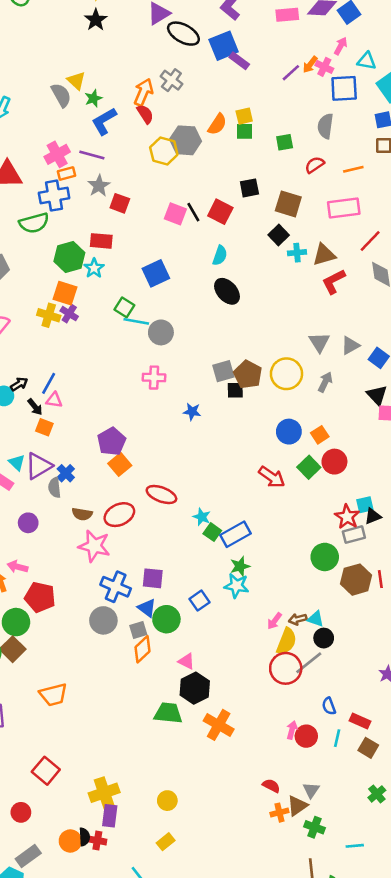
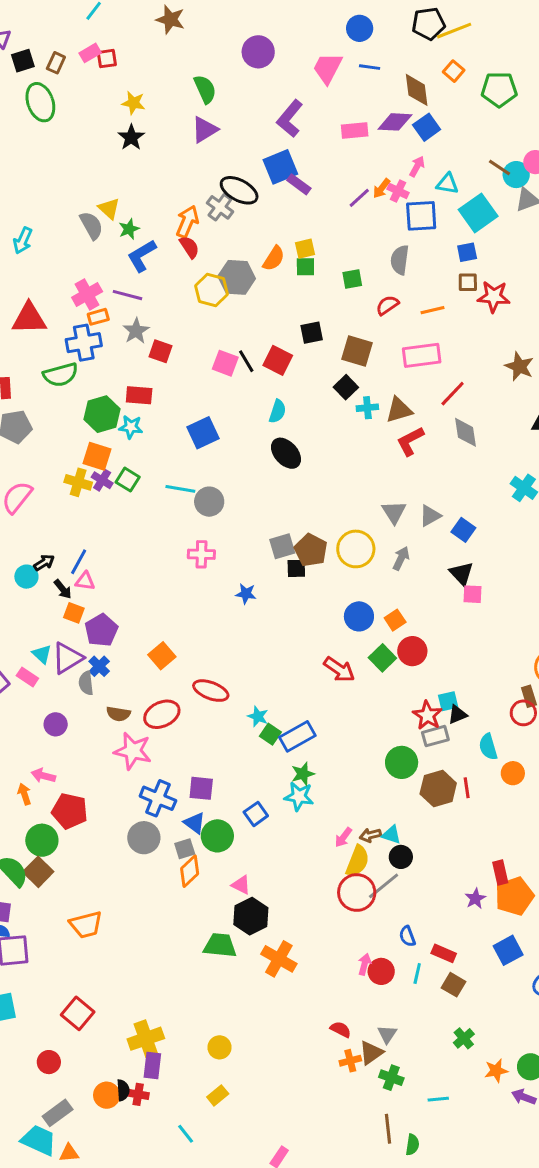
black ellipse: (183, 34) -> (239, 190), moved
cyan star: (94, 268) -> (131, 427), turned -30
green square: (124, 307) -> (128, 480), moved
purple pentagon: (112, 441) -> (101, 630), moved

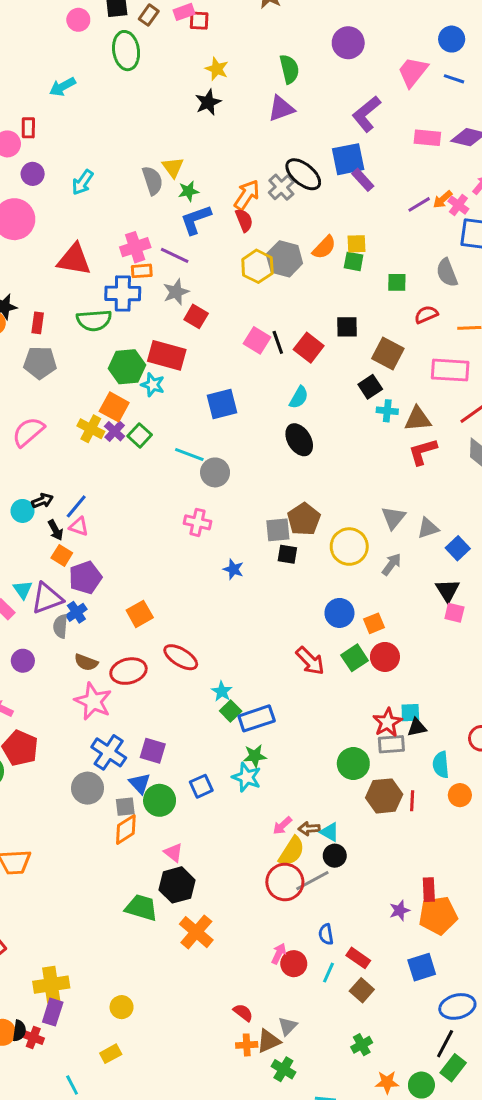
gray semicircle: (400, 260) -> (447, 273), turned -40
red rectangle: (139, 395) -> (167, 355), size x1.4
brown pentagon: (311, 550) -> (304, 519), moved

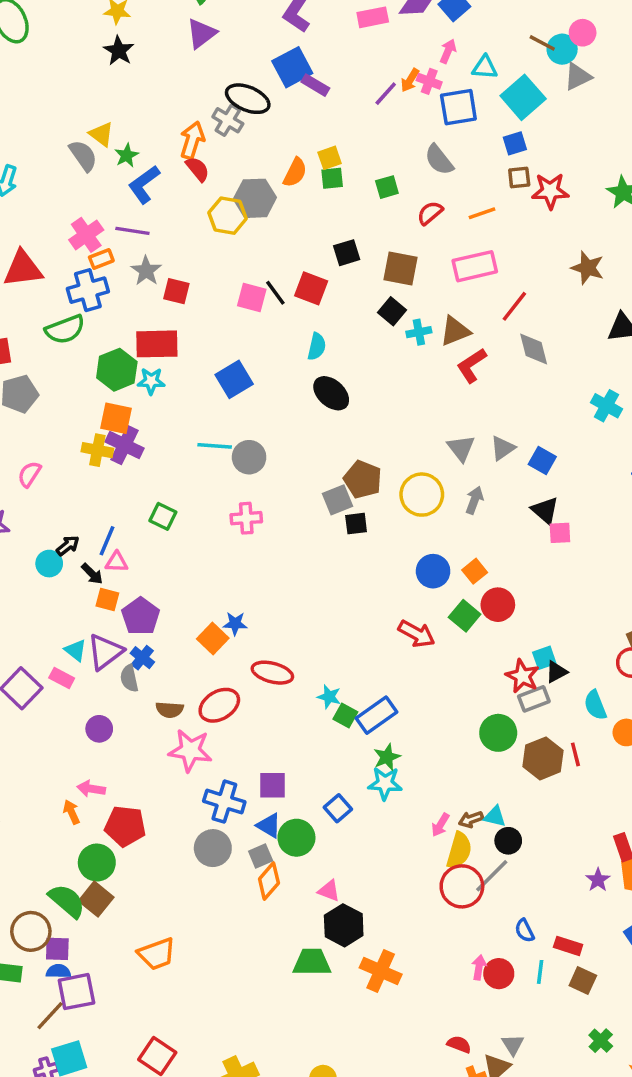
purple cross: (115, 431) -> (124, 445), size x1.5
pink semicircle: (28, 432) -> (29, 474), size x0.7
green square: (140, 435) -> (163, 516), moved
blue star: (233, 569) -> (235, 624), moved

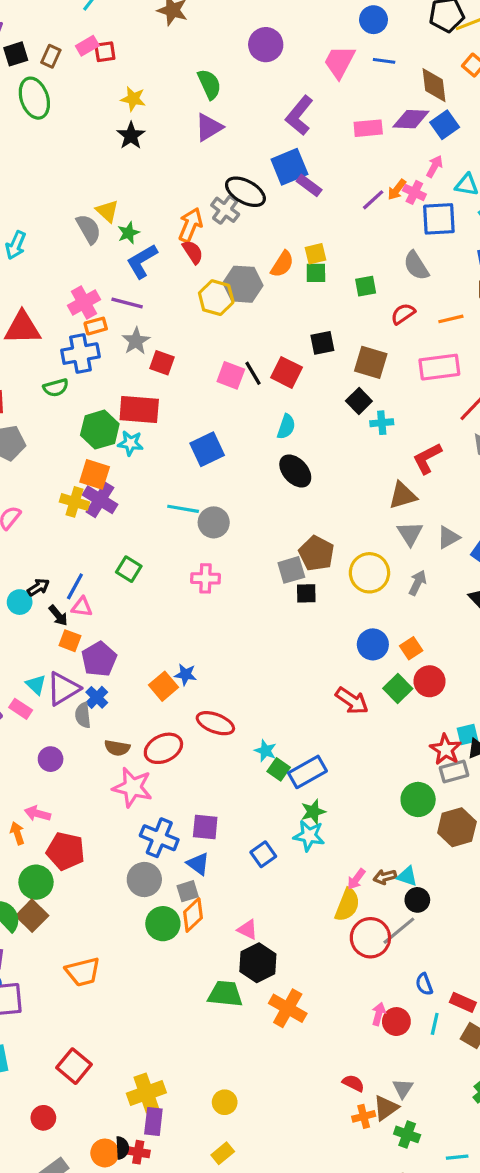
green semicircle: (65, 329) -> (56, 388), size x0.7
brown triangle: (455, 331) -> (403, 495), moved
green circle: (296, 838) -> (163, 924), moved
yellow semicircle: (459, 850) -> (347, 905), moved

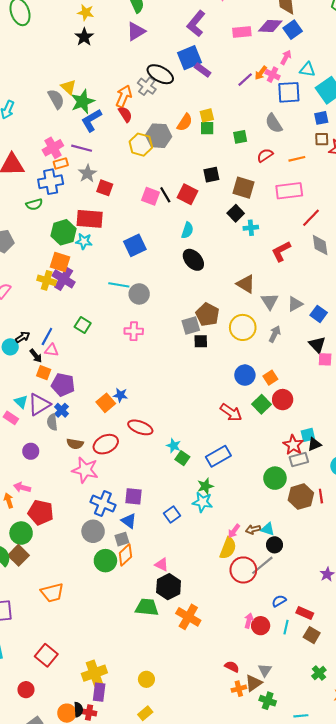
green star: (129, 233) -> (83, 102), size x1.6
brown triangle: (403, 495) -> (246, 284), moved, turned 48
purple pentagon: (99, 659) -> (63, 385), turned -30
blue rectangle: (307, 772) -> (218, 456), moved
blue semicircle: (424, 984) -> (279, 601), turned 80

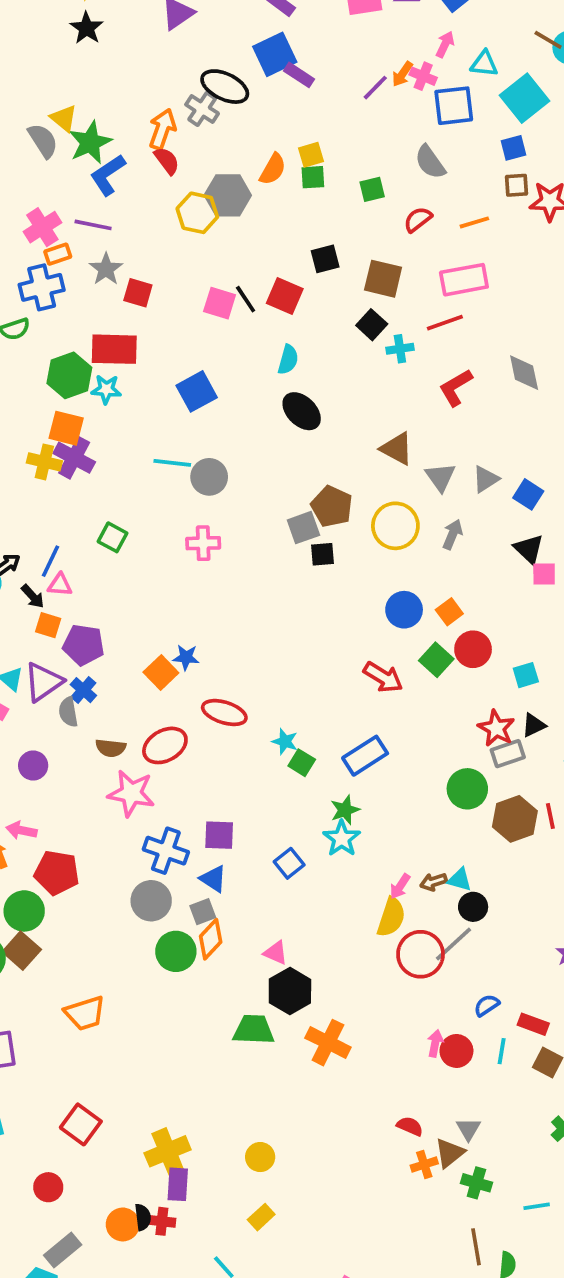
red line: (311, 218) -> (445, 323), moved, turned 30
cyan square: (308, 435) -> (526, 675), moved
cyan star: (202, 502) -> (342, 838), turned 30

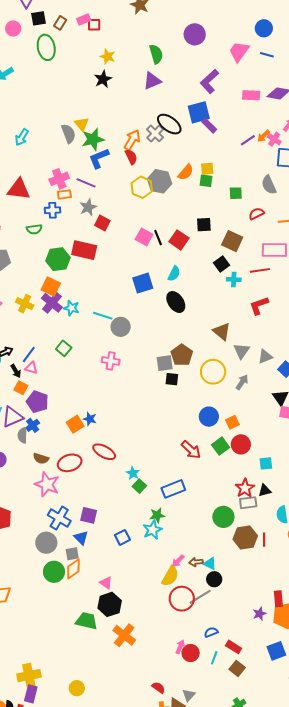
blue cross: (42, 287) -> (53, 210), size x0.7
cyan star: (106, 389) -> (71, 308), moved
blue square: (197, 391) -> (143, 283), moved
yellow cross: (44, 462) -> (25, 304), moved

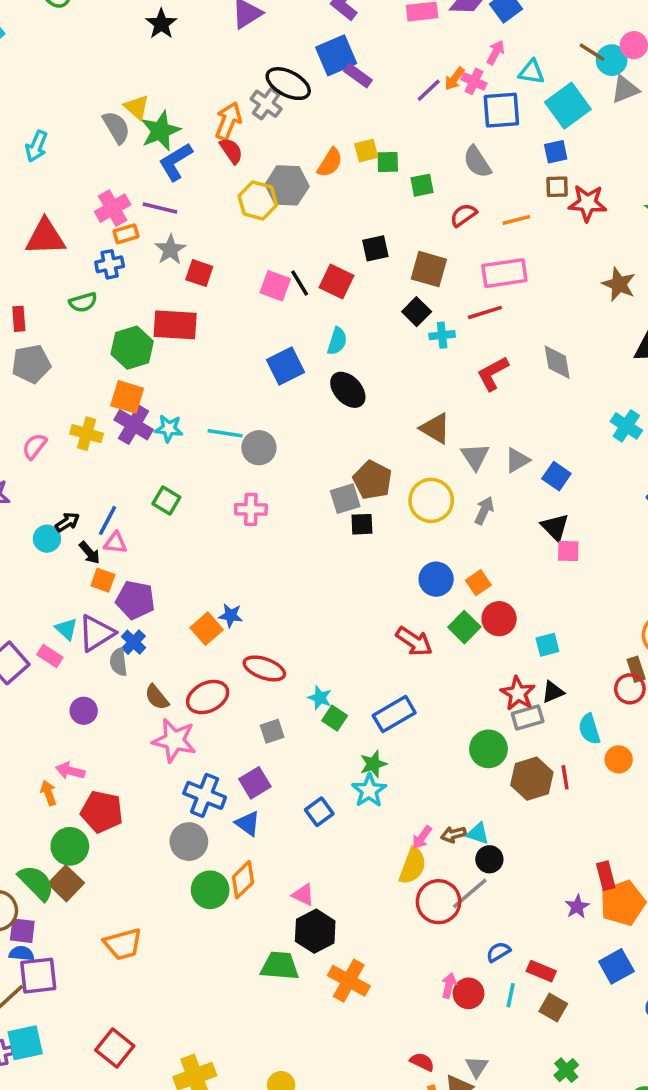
green square: (206, 181) -> (388, 162), moved
brown semicircle: (41, 459) -> (157, 697), turned 42
purple square: (89, 515) -> (255, 783), turned -36
gray square: (72, 554) -> (272, 731), moved

